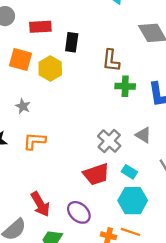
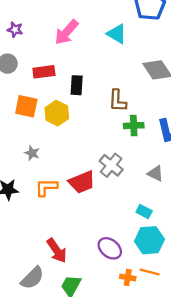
gray cross: (109, 141) -> (111, 165), moved
red trapezoid: (96, 174) -> (82, 182), moved
purple ellipse: (79, 212) -> (110, 248), moved

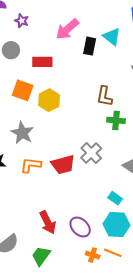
black rectangle: (77, 85) -> (90, 46), moved
gray star: (32, 153) -> (22, 133), size x1.6
red arrow: (57, 250) -> (48, 222), moved

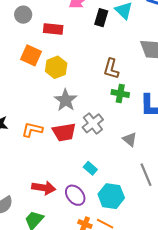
gray star: (22, 133) -> (66, 100), moved
cyan rectangle: (115, 198) -> (90, 168), moved
red arrow: (48, 222) -> (44, 188), turned -60

